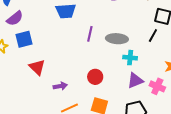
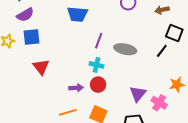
cyan cross: (130, 58) -> (97, 65), moved
purple triangle: (135, 81) -> (138, 94), turned -36
purple arrow: (60, 86) -> (76, 88), moved

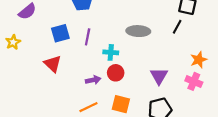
blue square: (32, 37) -> (60, 33), moved
purple line: (99, 41) -> (88, 37), moved
pink cross: (159, 103) -> (194, 81), moved

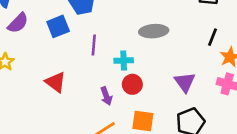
black line: (177, 27) -> (213, 37), moved
blue square: (60, 33) -> (58, 26), moved
purple arrow: (93, 80) -> (106, 96), turned 88

